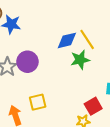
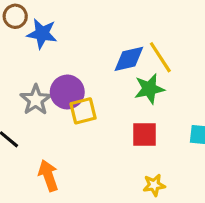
yellow square: (38, 102) -> (83, 111), moved
red square: (93, 106) -> (145, 135), moved, turned 30

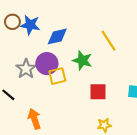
brown circle: (15, 16) -> (12, 22), moved
blue diamond: (129, 59) -> (57, 36), moved
green star: (149, 89) -> (82, 60), moved, turned 30

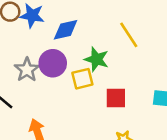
yellow square: (57, 76) -> (82, 79), moved

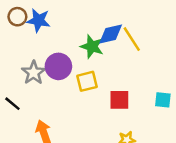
blue diamond: (66, 30) -> (111, 34), moved
green star: (97, 59) -> (92, 47), moved

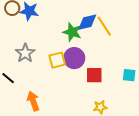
purple circle: (58, 66) -> (74, 58), moved
yellow square: (87, 81) -> (57, 60), moved

